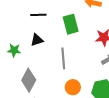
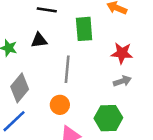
orange circle: (73, 87) -> (60, 105), moved

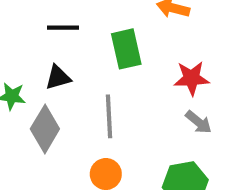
gray arrow: (122, 81) -> (199, 122), turned 66
gray diamond: (20, 88) -> (45, 129), moved

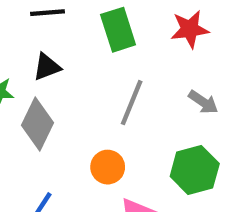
red star: (191, 78) -> (190, 29), moved
gray line: (109, 116) -> (132, 103), moved, turned 30

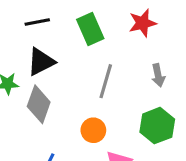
black triangle: (47, 67) -> (41, 62), size x1.4
gray arrow: (203, 102) -> (158, 75), turned 50

